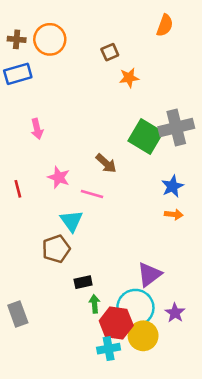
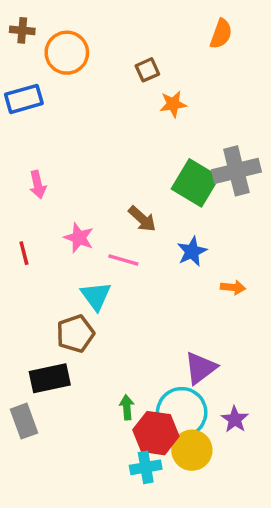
brown cross: (17, 39) -> (22, 30), moved
pink arrow: (37, 129) -> (38, 185), moved
blue star: (172, 186) -> (192, 251), moved
black rectangle: (83, 282) -> (50, 378), moved, size x1.6

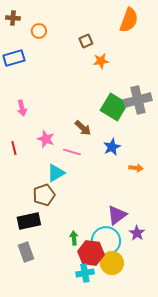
orange semicircle: (221, 34) -> (129, 20), size x1.4
orange circle: (67, 53) -> (39, 31), size x0.6
cyan triangle: (96, 296) -> (56, 173), turned 36
purple star: (235, 419) -> (137, 233), moved
gray rectangle: (24, 421) -> (26, 252), moved

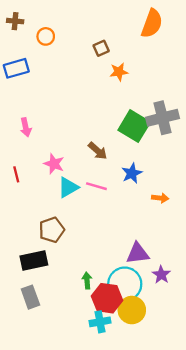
pink line: (72, 152) -> (96, 186), moved
cyan triangle: (56, 173) -> (68, 187), moved
purple triangle: (117, 215) -> (138, 253), turned 30

